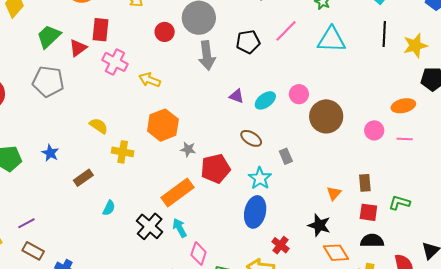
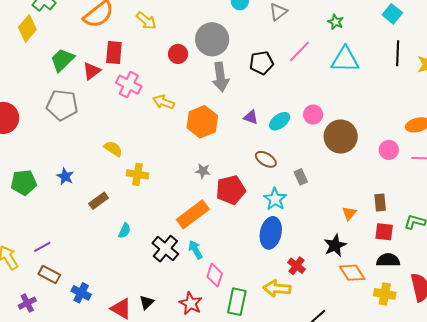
orange hexagon: (163, 125) -> (202, 122), moved
black star: (319, 225) -> (335, 245), turned 30

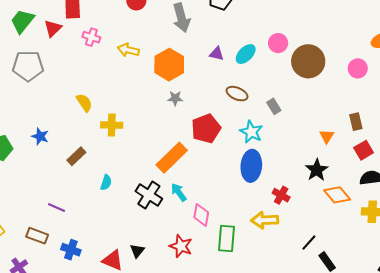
pink cross: (129, 85) -> (91, 37), size x0.7
yellow semicircle: (113, 149) -> (84, 103), turned 30
gray star: (203, 171) -> (175, 98), moved
red square: (384, 232) -> (364, 150), turned -30
purple line: (42, 247) -> (56, 207), moved, turned 60

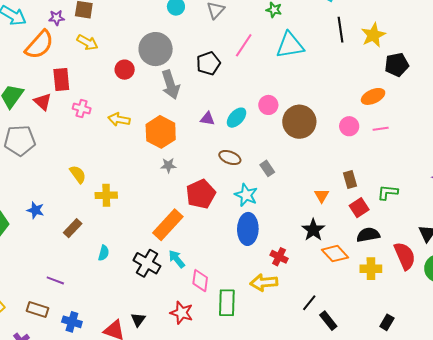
red triangle: (53, 28) -> (43, 102), turned -30

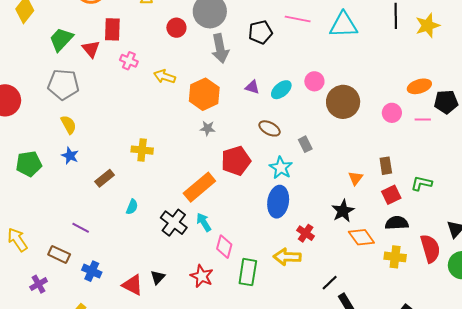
pink line: (244, 45) -> (298, 19), turned 60
black pentagon: (397, 65) -> (446, 102), moved
yellow semicircle: (78, 174) -> (69, 125), moved

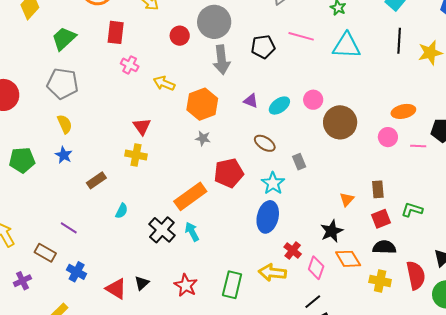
red triangle: (91, 49) -> (142, 126), moved
orange ellipse: (419, 86) -> (403, 111), moved
pink diamond: (224, 247) -> (316, 268), moved

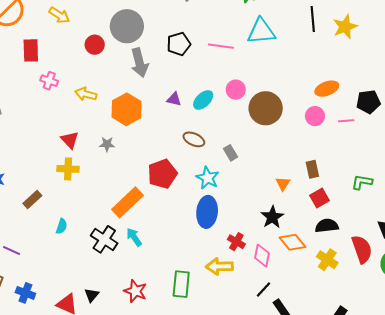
pink line: (301, 36) -> (221, 46), moved
gray star: (203, 138) -> (107, 144), moved
green L-shape: (412, 210) -> (362, 182), moved
yellow cross: (380, 281) -> (327, 260), turned 30

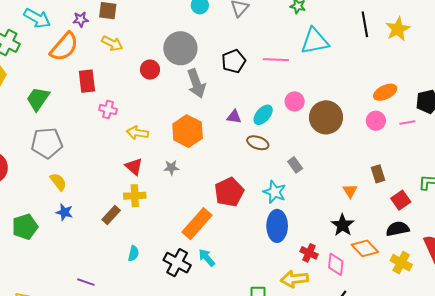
yellow arrow: (86, 94) -> (137, 133), moved
brown ellipse: (194, 139) -> (258, 143), moved
red square: (320, 198) -> (401, 200), moved
brown rectangle: (32, 200) -> (111, 215), moved

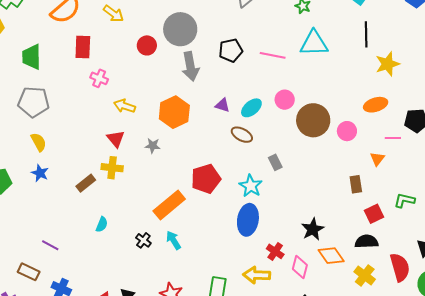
yellow star: (398, 29) -> (387, 64), moved
green trapezoid: (38, 99) -> (32, 57), turned -44
pink circle: (376, 121) -> (347, 131), moved
orange triangle: (350, 191) -> (377, 159), moved
black cross: (177, 263) -> (143, 240), size x0.6

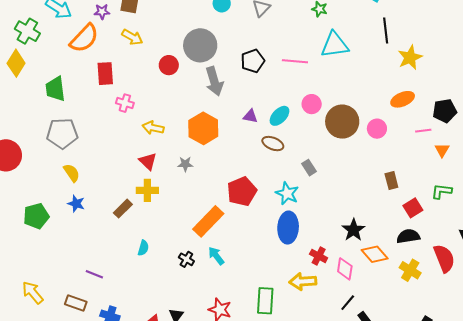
orange triangle: (377, 159) -> (442, 150), moved

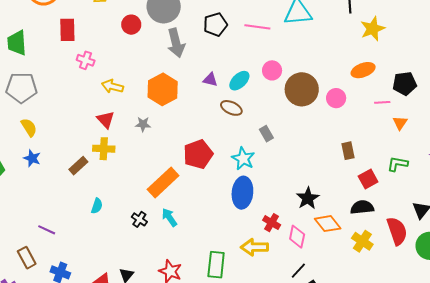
brown rectangle: (76, 303) -> (27, 258), turned 40

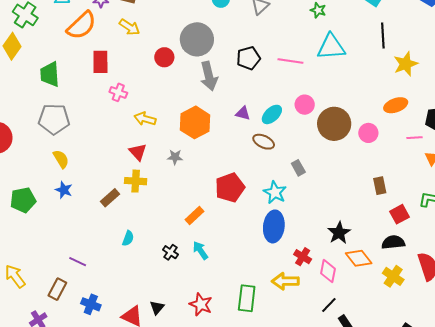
orange rectangle: (163, 183) -> (195, 216), size x0.6
brown rectangle: (27, 258) -> (57, 289), turned 55

